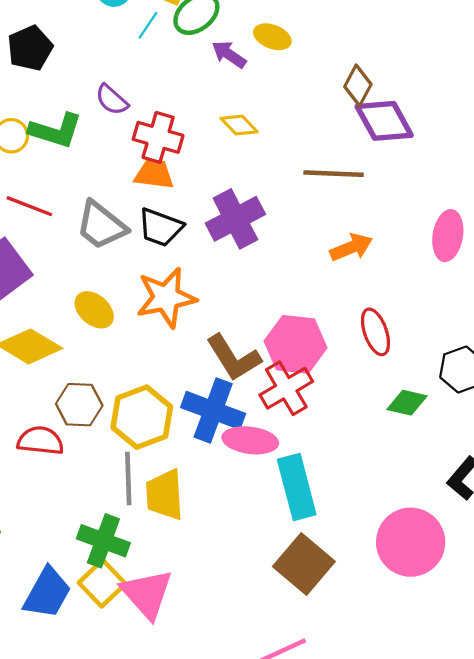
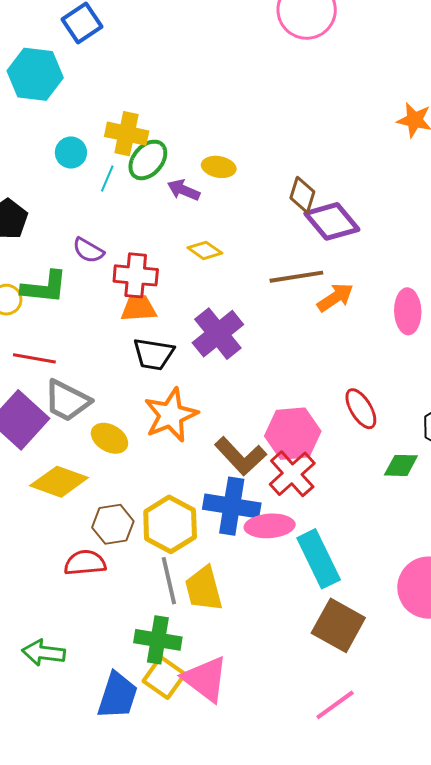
gray trapezoid: (101, 225) -> (67, 401), moved
orange arrow: (351, 247) -> (335, 297), moved

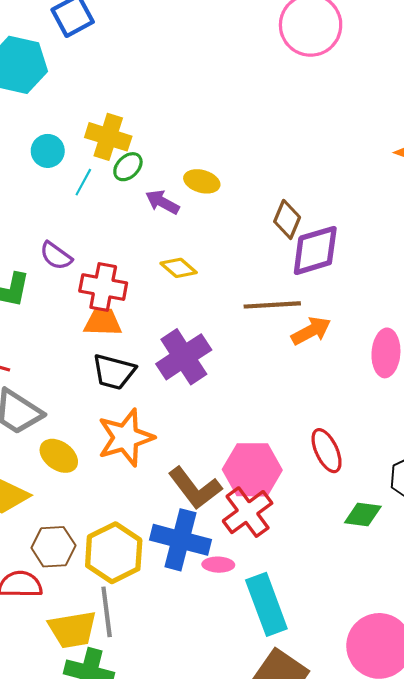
green ellipse: (148, 160) -> (128, 167), size x0.7
purple diamond: (332, 221) -> (315, 250), turned -72
pink ellipse: (270, 526) -> (218, 565), size x0.6
yellow trapezoid: (204, 589) -> (73, 629), moved, turned -90

